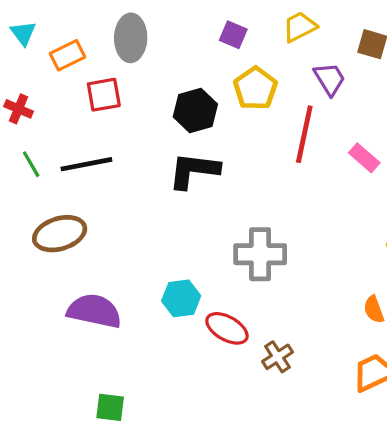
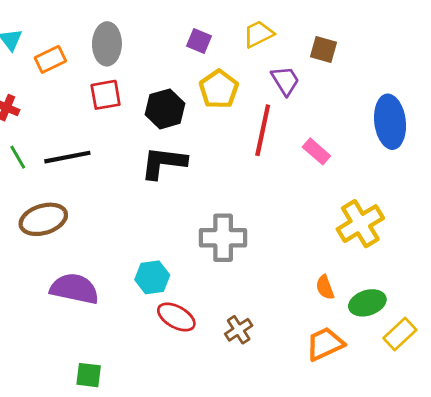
red square: (104, 95) -> (106, 95), moved
red ellipse: (227, 328) -> (176, 317), moved

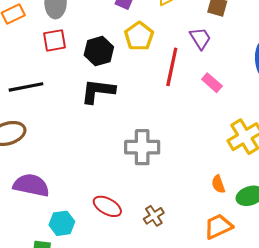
purple trapezoid: (285, 81) -> (200, 38), moved
cyan hexagon: (152, 277) -> (62, 223), moved

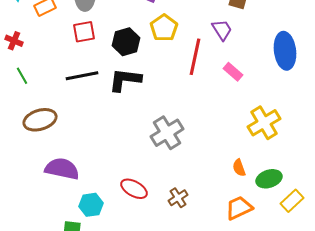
black line: (26, 87) -> (82, 76), moved
gray cross: (142, 147) -> (167, 133), turned -32

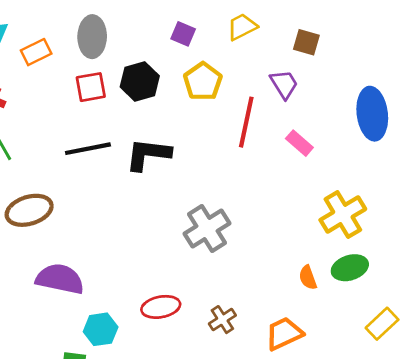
black hexagon: (126, 42) -> (140, 81), moved
green ellipse: (269, 179) -> (350, 268), moved
red ellipse: (134, 189) -> (161, 307), turned -40
orange trapezoid: (239, 208) -> (284, 334), moved

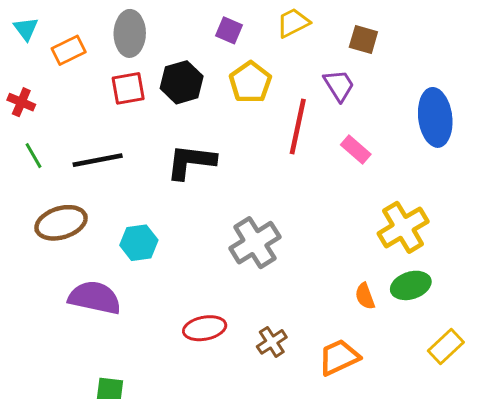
black line: (88, 149) -> (98, 160), moved
cyan hexagon: (101, 329) -> (139, 243), moved

